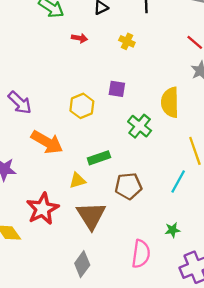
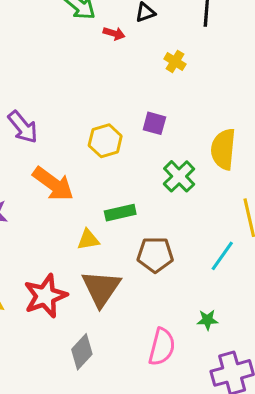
red arrow: (80, 38) -> (114, 33), moved
red star: (43, 209) -> (45, 296), moved

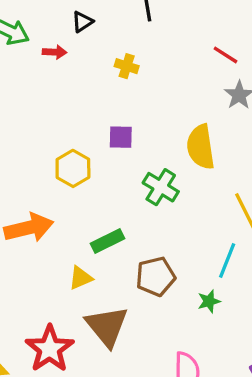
orange arrow: (53, 184) -> (29, 228), turned -36
green star: (207, 320) -> (209, 301), moved

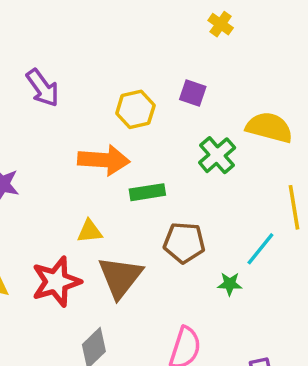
yellow semicircle: (201, 147) -> (269, 127), turned 96
orange arrow: (29, 228) -> (104, 160), moved
yellow triangle: (80, 278) -> (90, 231), moved

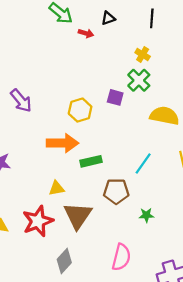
yellow cross: (221, 24) -> (143, 54), moved
green cross: (217, 155) -> (139, 80), moved
cyan line: (260, 249) -> (143, 164), moved

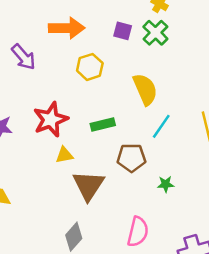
purple square: (115, 97) -> (123, 31), moved
yellow semicircle: (164, 116) -> (145, 89), moved, turned 56
orange arrow: (62, 143) -> (67, 28), moved
red star: (38, 221) -> (51, 119), moved

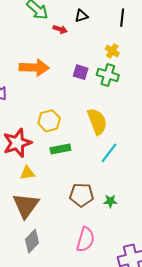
green cross: (155, 33) -> (108, 75), turned -30
yellow hexagon: (90, 67) -> (49, 121), moved
brown pentagon: (131, 158) -> (82, 195), moved
brown triangle: (88, 185) -> (26, 205), moved

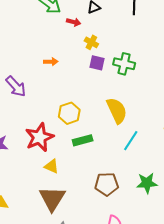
yellow cross: (112, 51) -> (91, 42), moved
orange arrow: (34, 68) -> (51, 62), size x0.5
yellow triangle: (27, 173) -> (52, 166), turned 35
green star: (110, 201) -> (147, 183), moved, size x1.5

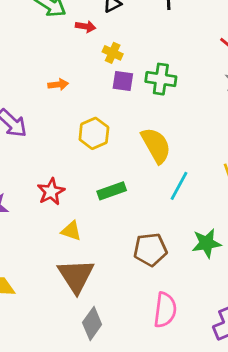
yellow hexagon: (69, 113) -> (94, 133), moved
red star: (39, 137) -> (51, 192), size x0.7

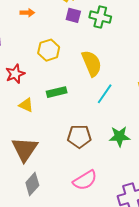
red star: (51, 192) -> (15, 74), moved
yellow triangle: (71, 231) -> (26, 105), moved
pink semicircle: (165, 310) -> (85, 180), turned 45

